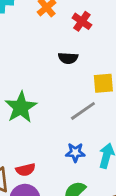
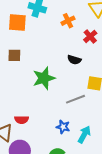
green star: (21, 107) -> (44, 78), moved
red semicircle: (26, 170) -> (22, 120), moved

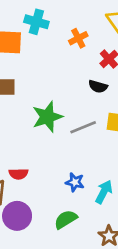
black semicircle: (74, 60) -> (98, 86), moved
gray line: (75, 99) -> (83, 127), moved

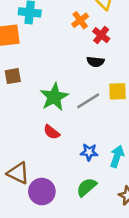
orange cross: (78, 38) -> (80, 20), moved
red semicircle: (19, 174) -> (52, 132), moved, turned 49

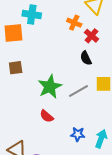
orange cross: (80, 20) -> (74, 23), turned -32
black semicircle: (95, 62) -> (86, 58), turned 56

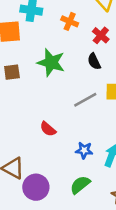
orange cross: (74, 23) -> (70, 21), moved
green star: (50, 87) -> (51, 63), moved, turned -30

